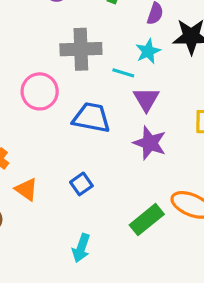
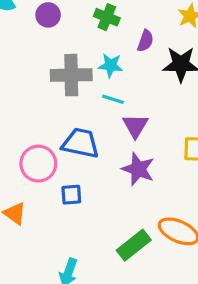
cyan star: (148, 51) -> (111, 65), moved, turned 30
pink circle: (40, 91) -> (38, 164), moved
blue square: (81, 184) -> (71, 195), moved, turned 30

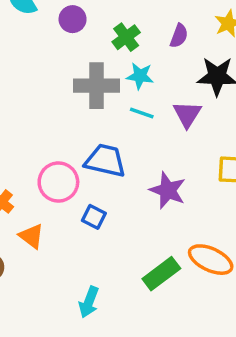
green cross: (107, 17) -> (126, 37), moved, turned 30
purple semicircle: (145, 41) -> (179, 36), moved
purple triangle: (135, 126) -> (187, 114), moved
blue square: (71, 195) -> (94, 217), turned 30

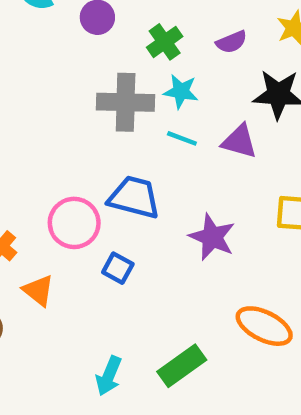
purple semicircle: (179, 36) -> (231, 42), turned 45
purple triangle: (187, 114) -> (239, 141), turned -48
green rectangle: (161, 274) -> (182, 366), moved

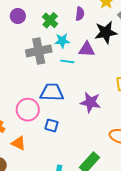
purple semicircle: (231, 42) -> (80, 14), turned -48
purple triangle: (239, 141) -> (87, 49), moved

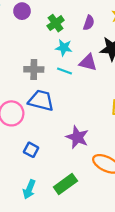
gray cross: (39, 51) -> (34, 69), moved, size x0.7
purple star: (90, 102) -> (77, 137), moved
blue square: (52, 125) -> (31, 150), moved

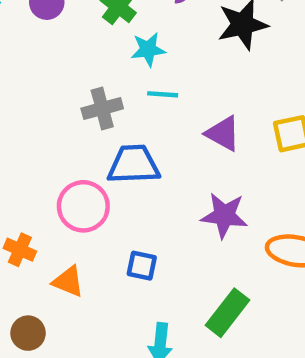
purple triangle: (88, 62) -> (223, 133), moved, turned 30

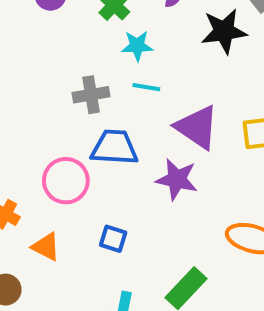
purple triangle: (223, 133) -> (197, 127), size x1.4
purple star: (224, 215) -> (177, 179), moved

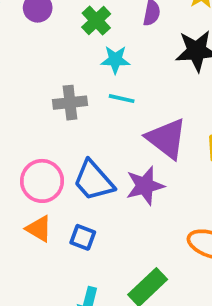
blue trapezoid: (114, 148) -> (94, 181), moved, turned -138
purple star: (177, 179) -> (145, 186), turned -30
orange triangle: (46, 247) -> (39, 229), moved

